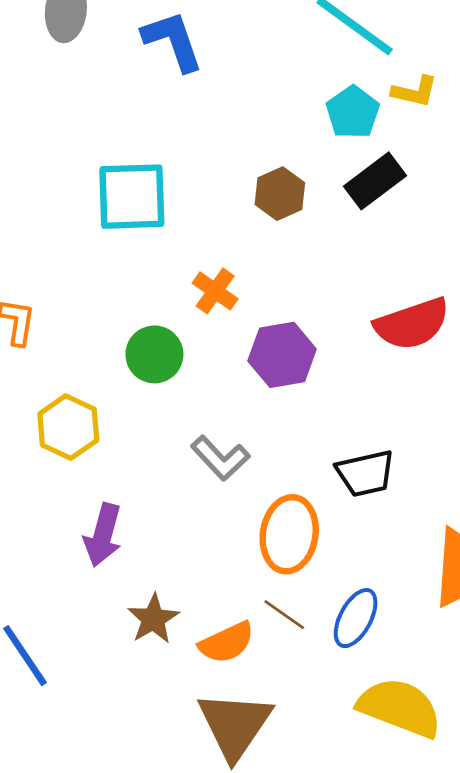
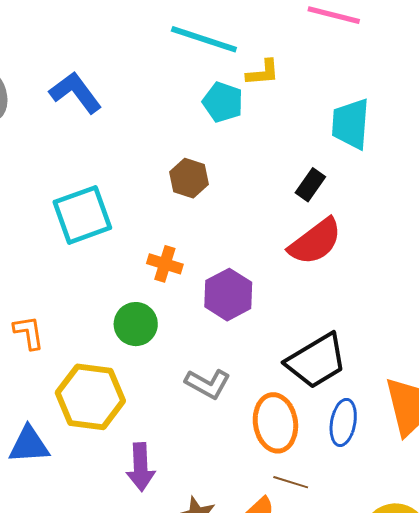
black rectangle: (375, 181) -> (310, 185), moved, size x0.7
yellow hexagon: (68, 427) -> (90, 397), size x1.4
black trapezoid: (365, 473) -> (316, 361), size x1.4
blue ellipse: (356, 618) -> (343, 422), moved

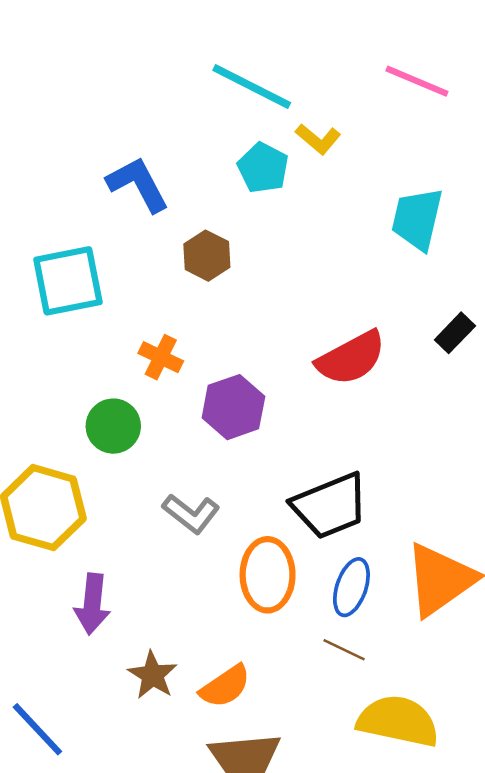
yellow L-shape: (263, 73) -> (318, 139), turned 36
blue L-shape: (76, 93) -> (138, 184), moved
black rectangle: (310, 185) -> (455, 333), moved
brown line: (291, 482) -> (344, 650), moved

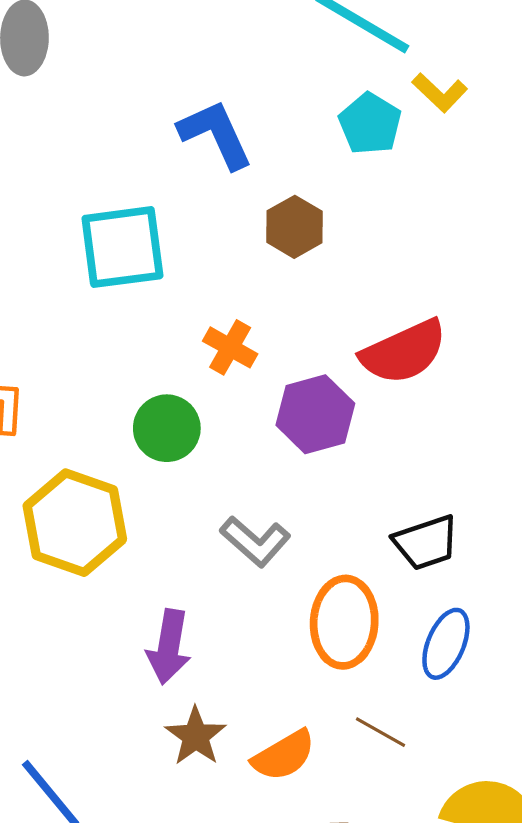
red semicircle: (351, 358) -> (404, 352), moved
black trapezoid: (330, 506) -> (426, 543), size x0.7
purple arrow: (92, 604) -> (169, 647), moved
brown line: (344, 650) -> (381, 732), moved

